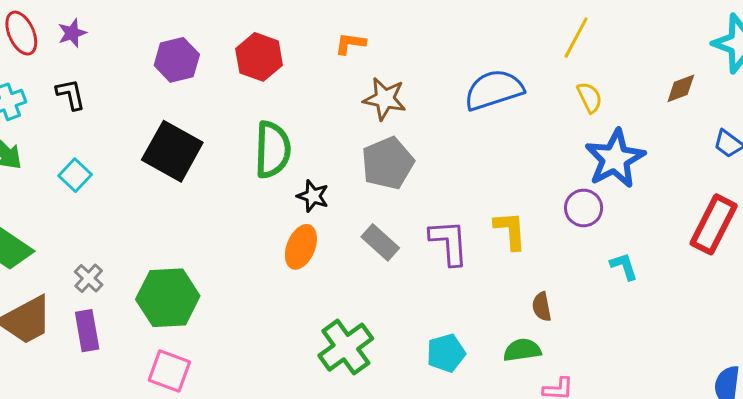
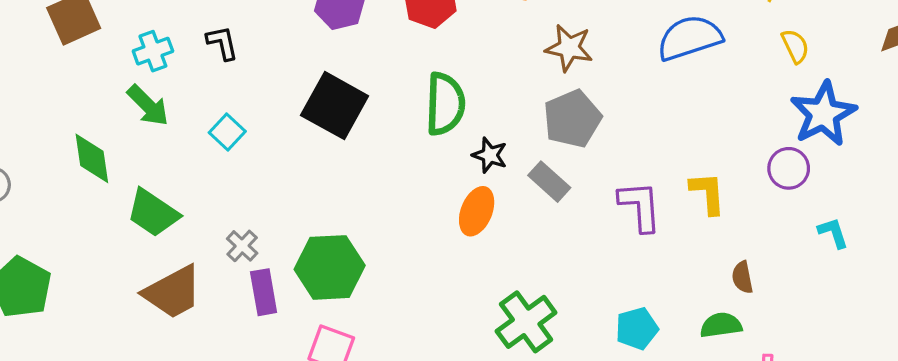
gray rectangle: (380, 242) -> (549, 182), moved
purple rectangle: (87, 331) -> (264, 292), moved

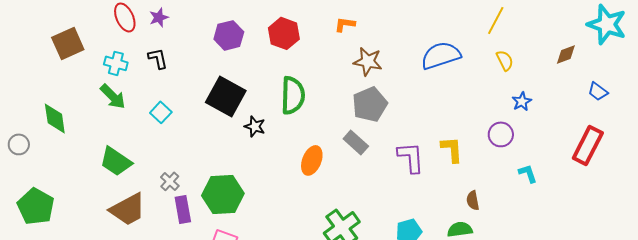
cyan cross: (153, 51) -> (116, 63), turned 35
blue star: (823, 114) -> (522, 101), size x0.5
black star: (490, 155) -> (255, 126), moved
green diamond: (92, 158) -> (55, 118), moved

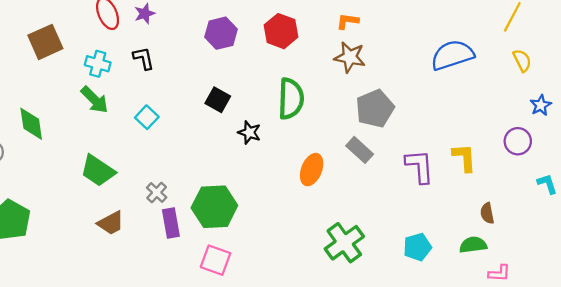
brown star: (368, 61) -> (350, 57), moved
black square: (226, 96) -> (218, 100), size x0.6
brown trapezoid: (128, 209) -> (111, 223), size x0.7

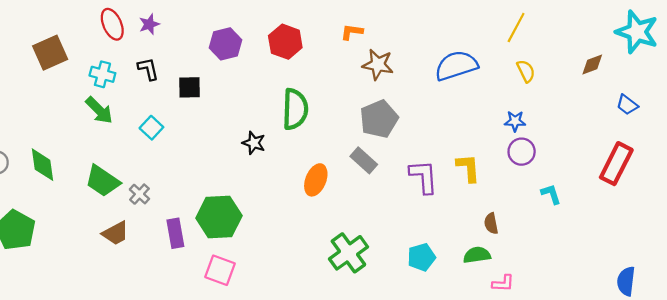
brown star: (350, 57) -> (378, 65), moved
black square: (218, 100) -> (190, 87), moved, turned -30
blue star: (541, 105) -> (515, 121), moved, turned 30
green diamond: (31, 124) -> (43, 165), moved
gray cross: (157, 193) -> (139, 194), moved

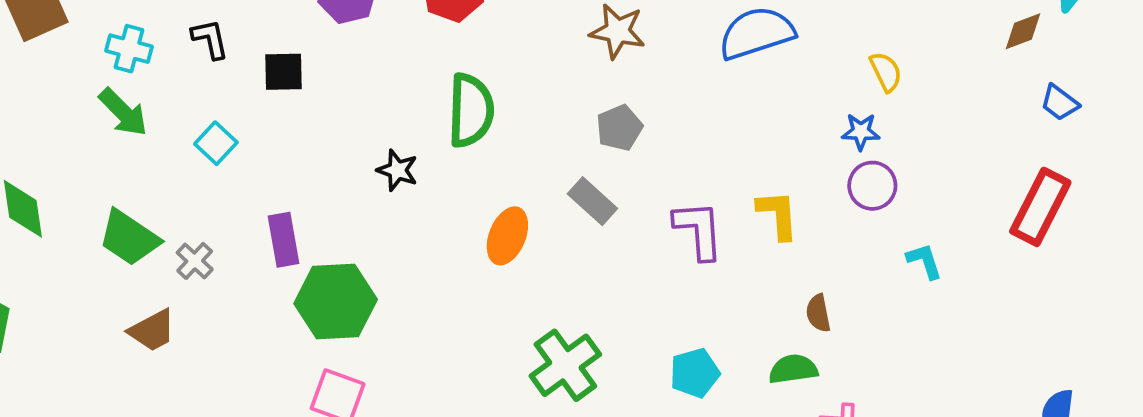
brown diamond: (592, 65) -> (1023, 31), moved
yellow semicircle: (526, 71) -> (886, 72), moved
gray pentagon: (379, 119) -> (619, 128), size x0.7
purple rectangle: (175, 233) -> (283, 240), moved

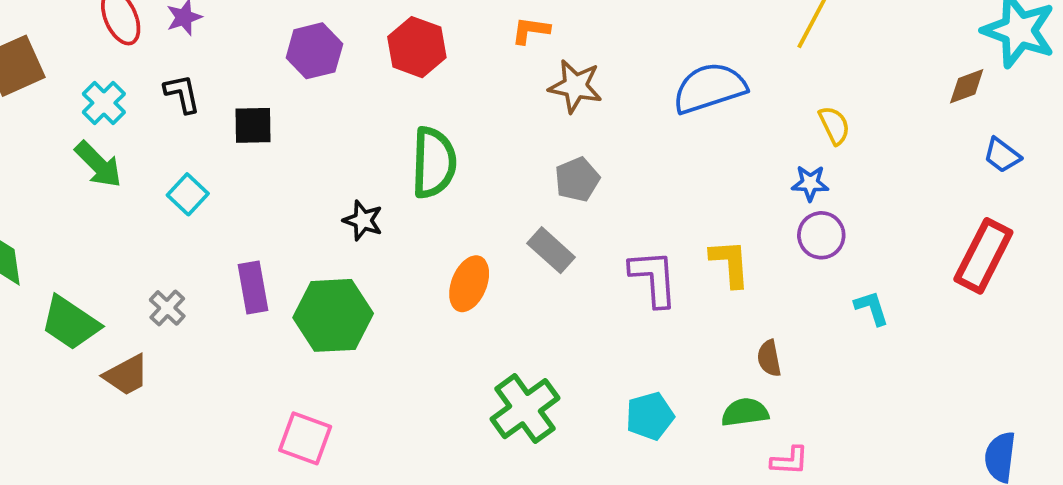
cyan cross: (129, 49) -> (104, 103), turned 30
green trapezoid: (129, 238) -> (70, 323), moved
green hexagon: (336, 302) -> (333, 315), moved

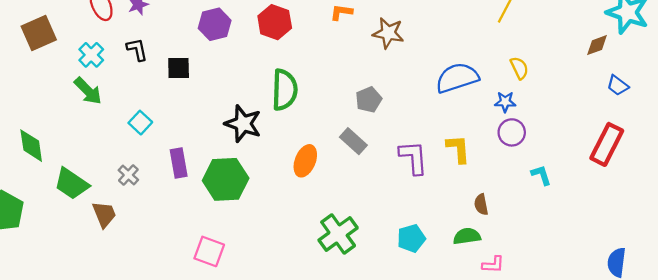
brown star: (575, 86) -> (388, 33), moved
blue semicircle: (709, 88) -> (457, 78), moved
cyan square: (188, 194) -> (140, 123), moved
black star: (363, 220) -> (243, 124), size x1.6
brown trapezoid: (126, 375) -> (104, 214), turned -84

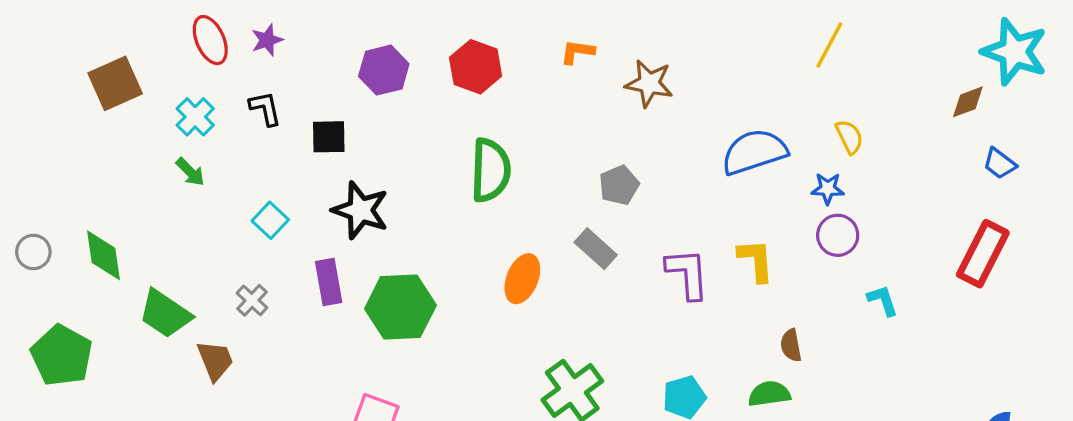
green arrow: (88, 91) -> (190, 172), size x0.7
black star: (243, 124) -> (360, 210), moved

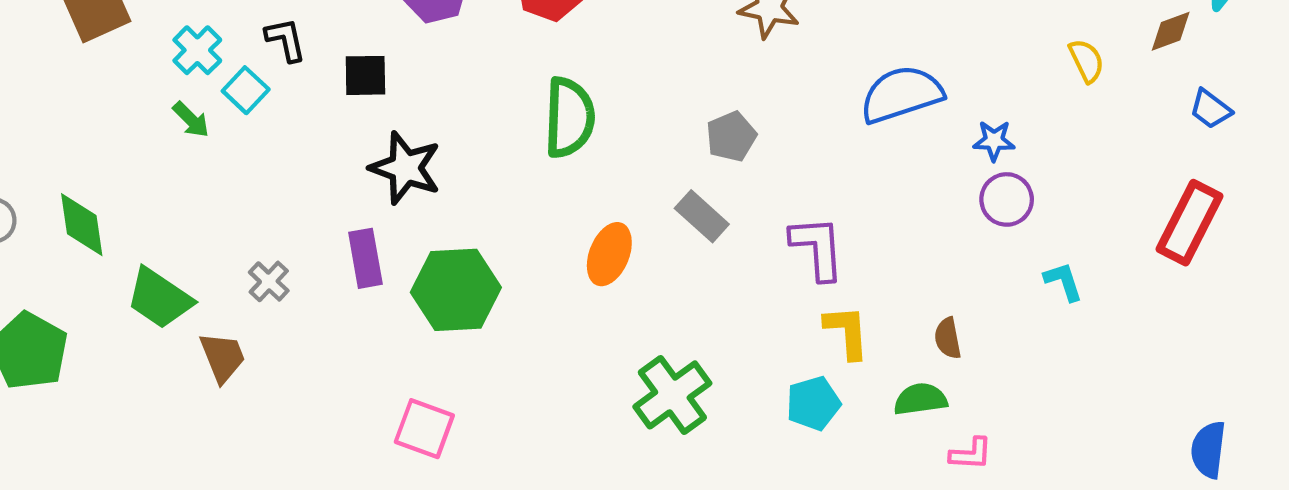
yellow semicircle: (849, 137) -> (1086, 61), moved
cyan square: (270, 220) -> (246, 90), moved
yellow L-shape: (756, 260) -> (847, 332), moved

